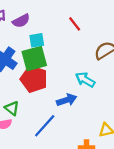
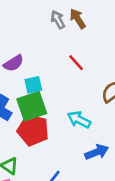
cyan arrow: (85, 80) -> (79, 120), moved
blue arrow: (67, 100) -> (97, 152), moved

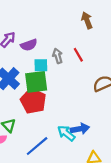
gray arrow: (58, 20) -> (58, 56), moved
cyan arrow: (79, 120) -> (66, 133), moved

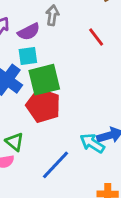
gray arrow: (58, 56) -> (52, 15), moved, turned 32
cyan square: (41, 65) -> (28, 56), moved

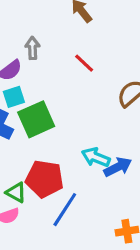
red pentagon: (43, 106) -> (45, 179), moved
cyan arrow: (92, 143) -> (96, 157), moved

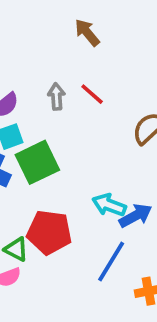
gray arrow: (32, 48) -> (56, 96), moved
blue line: (65, 210) -> (111, 261), moved

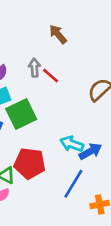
brown arrow: (87, 32) -> (58, 34), moved
red line: (92, 94) -> (50, 76), moved

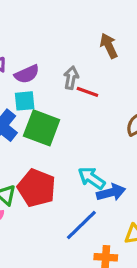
red line: (50, 76) -> (87, 92), turned -36
green square: (21, 114) -> (42, 128), turned 32

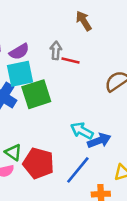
cyan square: (25, 101) -> (20, 74), size x1.5
green square: (42, 128) -> (36, 94), turned -32
red pentagon: (37, 188) -> (38, 163), moved

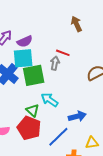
gray arrow: (56, 50) -> (55, 63), moved
cyan arrow: (82, 131) -> (50, 100), moved
green triangle: (13, 152) -> (33, 110), moved

